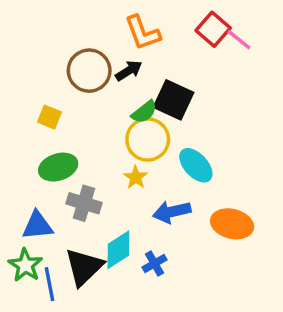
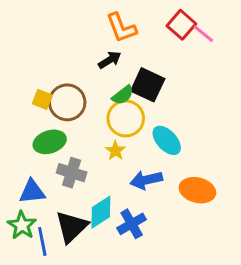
brown circle: (89, 71) -> (67, 102), moved
blue cross: (155, 263) -> (132, 224), size x1.4

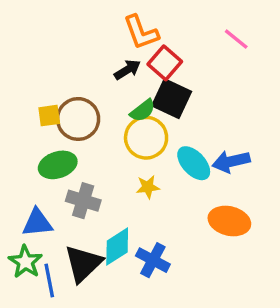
red square: (181, 25) -> (165, 63), moved
yellow square: (42, 99) -> (49, 116), turned -30
yellow star: (115, 151) -> (148, 187), moved, turned 30
blue arrow: (146, 180) -> (231, 161), moved
blue cross: (132, 224) -> (153, 260), turned -32

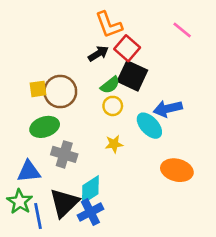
yellow circle: (146, 138) -> (113, 106), size x0.6
blue arrow: (231, 161) -> (168, 109), moved
blue cross: (153, 260) -> (90, 212), moved, turned 35

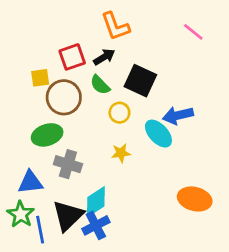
red square: (127, 48) -> (72, 57), moved, turned 30
green semicircle: (110, 85) -> (100, 85), moved, turned 84
yellow square: (38, 89) -> (40, 78), moved
orange ellipse: (177, 170) -> (195, 199), moved

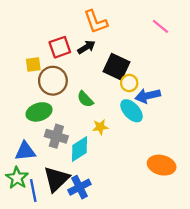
green semicircle: (100, 85) -> (85, 99), moved
yellow circle: (119, 113) -> (129, 83), moved
cyan diamond: (96, 202) -> (79, 149), moved

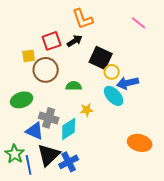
green semicircle: (85, 99) -> (74, 86), turned 133
green ellipse: (39, 112) -> (22, 100), moved
blue triangle: (25, 151) -> (35, 131), moved, turned 30

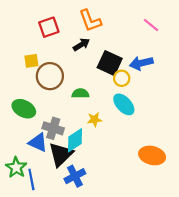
red square: (52, 41) -> (49, 27), moved
blue arrow: (128, 83) -> (141, 63), moved
green ellipse: (22, 100) -> (24, 109), turned 45
black triangle: (49, 155) -> (61, 154), moved

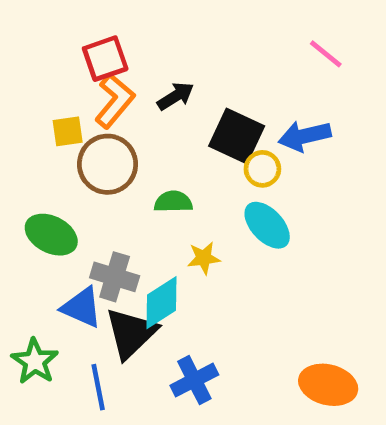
orange L-shape: (90, 21) -> (115, 101), moved, turned -120
orange ellipse: (152, 155) -> (328, 385), moved
blue cross: (75, 176) -> (194, 380), moved
blue line: (31, 179) -> (98, 387), moved

